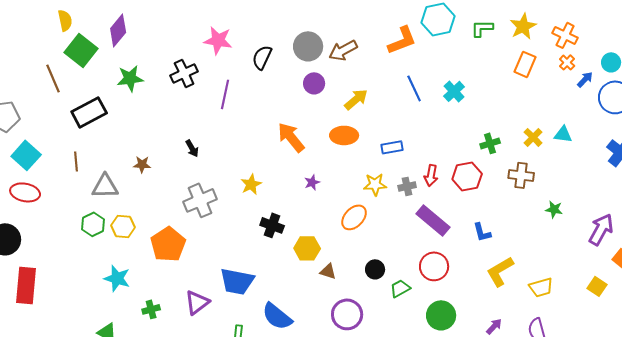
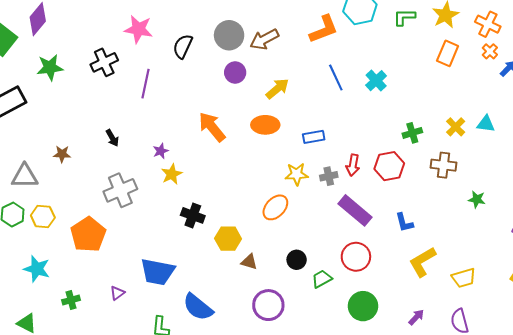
purple star: (312, 182) -> (161, 151), moved
purple triangle: (197, 302) -> (117, 293), size x0.6

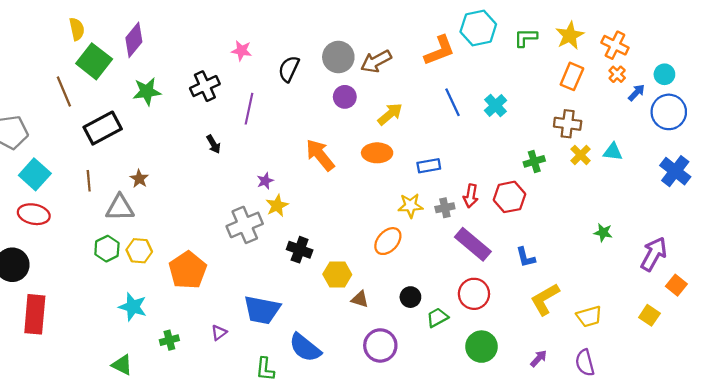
pink star: (138, 29) -> (241, 51), size x0.7
black arrow: (112, 138) -> (213, 144), moved
brown star: (62, 154) -> (139, 179), moved, turned 30
brown cross: (444, 165) -> (568, 124), moved
gray cross: (120, 190) -> (245, 225), moved

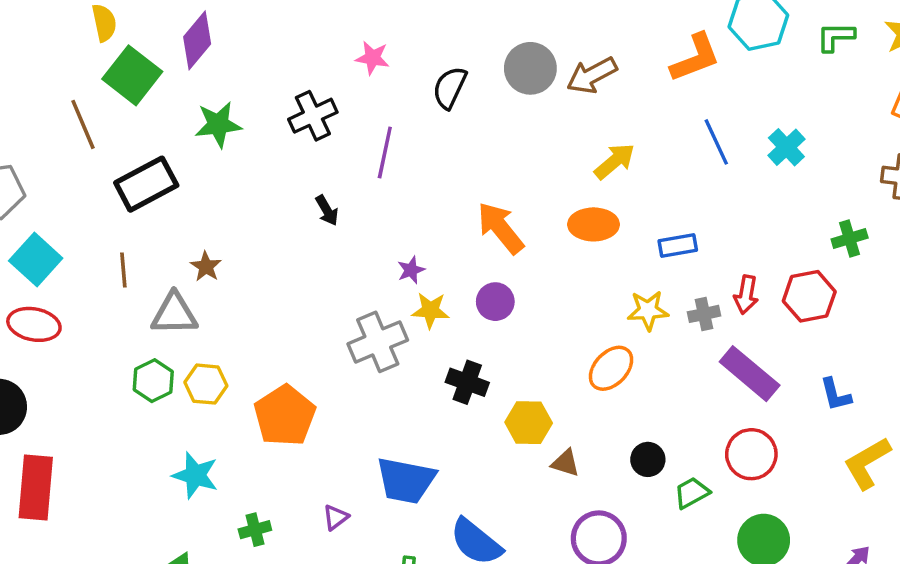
purple circle: (345, 97) -> (495, 302), moved
yellow star: (277, 206) -> (430, 310), turned 30

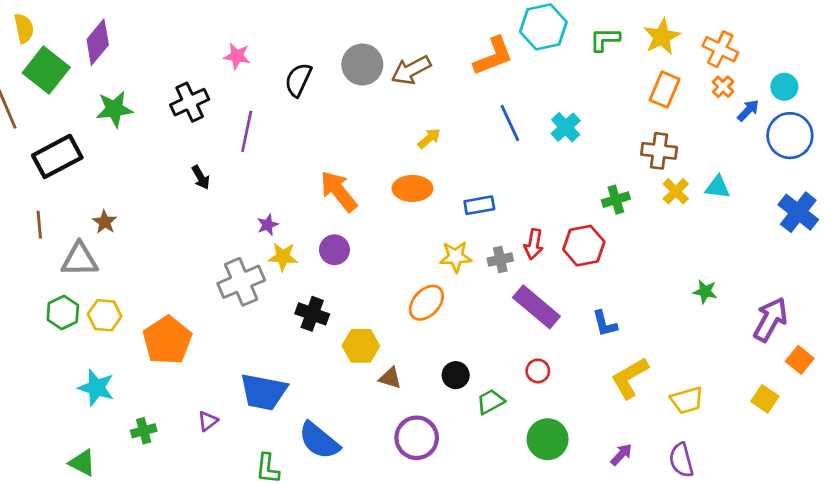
yellow arrow: (615, 161) -> (429, 138), size x0.7
red circle: (751, 454) -> (538, 371), size x0.6

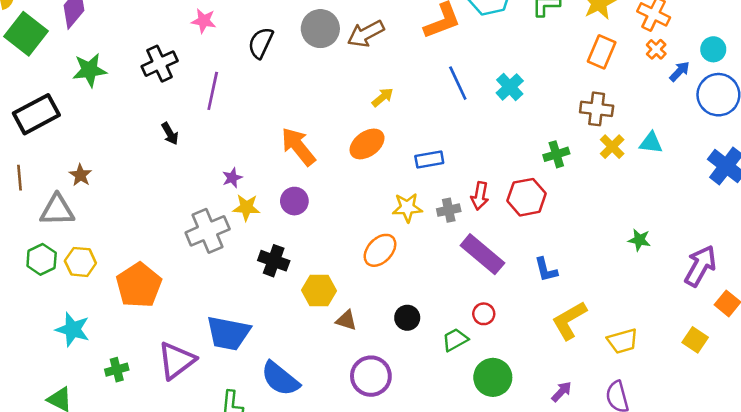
orange ellipse: (412, 188) -> (367, 144), turned -36
green trapezoid: (490, 402) -> (455, 340), moved
purple triangle: (208, 421) -> (176, 361), size x2.0

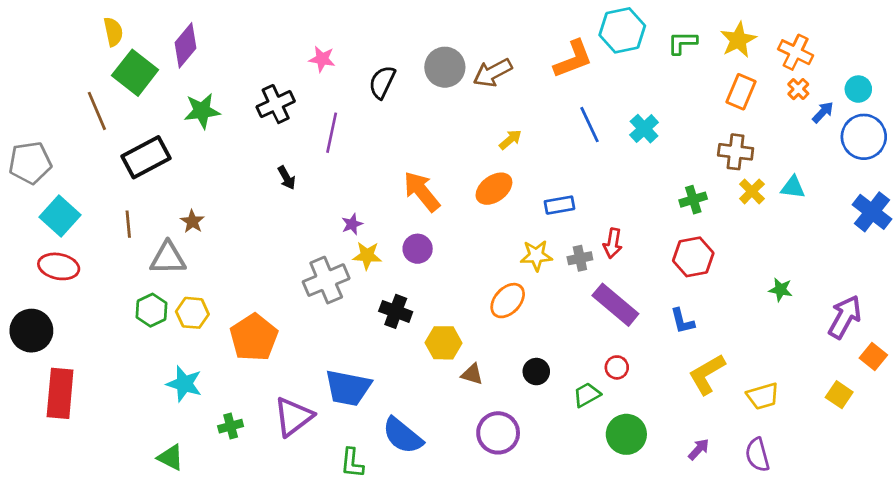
red hexagon: (527, 197) -> (693, 257), moved

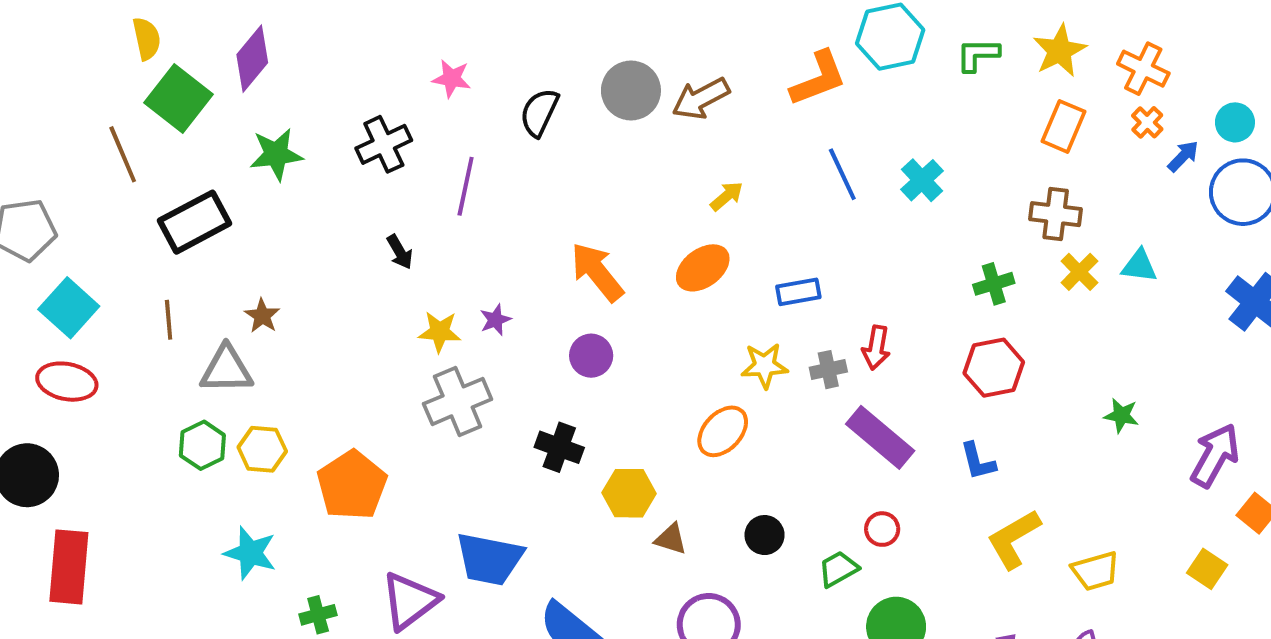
yellow star: (367, 256) -> (440, 332), moved

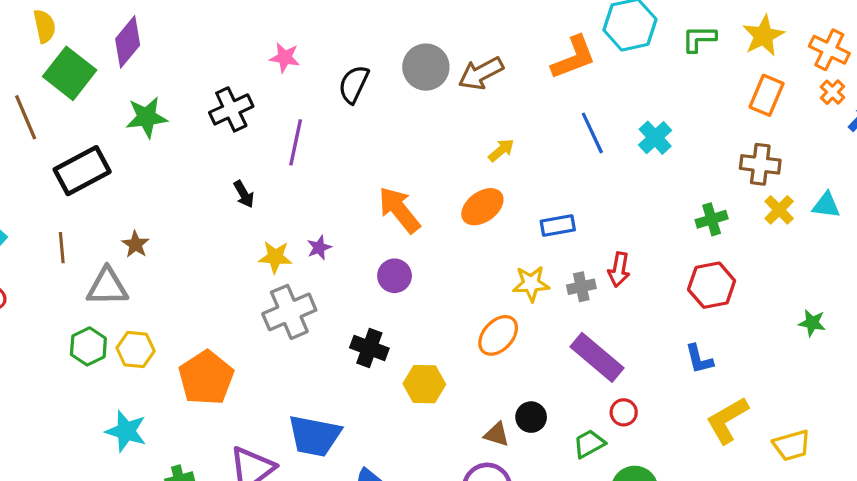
purple rectangle: (880, 437) -> (597, 357), moved
brown triangle: (671, 539) -> (497, 434), moved

